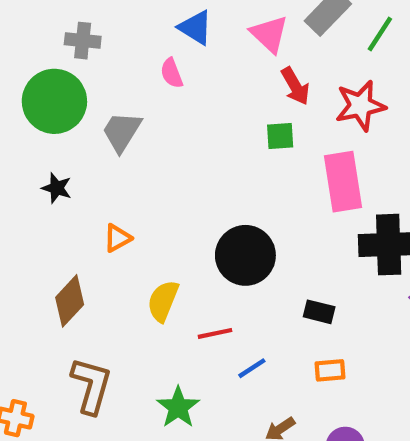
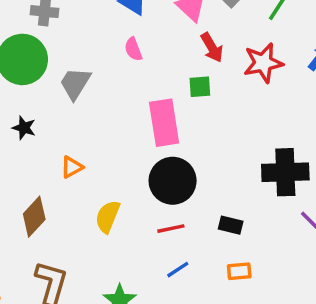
pink semicircle: (172, 73) -> (133, 49), moved
pink rectangle: (343, 182) -> (164, 123), moved
red line: (215, 333) -> (171, 229), moved

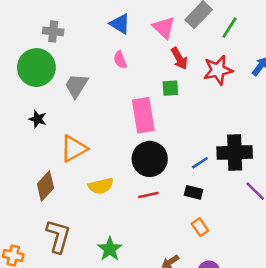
orange triangle: (72, 167) -> (74, 149), size x1.6
yellow semicircle: (108, 217) -> (101, 186), turned -125
blue line: (178, 270) -> (200, 163), moved
orange rectangle: (239, 271) -> (200, 227), turned 60

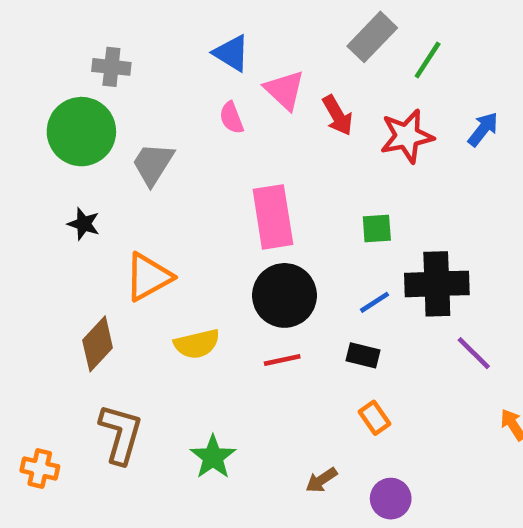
pink triangle: (164, 28) -> (285, 90), moved
green square: (170, 88) -> (377, 229), moved

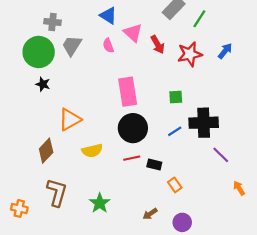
gray trapezoid: (153, 164) -> (72, 46), moved
black star: (84, 224) -> (43, 84), moved
black rectangle: (363, 355) -> (154, 165), moved

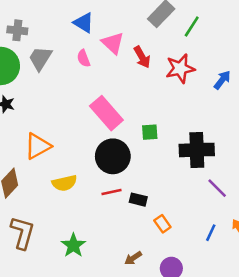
blue arrow: (225, 51) -> (222, 80), moved
pink rectangle: (128, 92) -> (106, 113), turned -32
green square: (176, 97) -> (150, 132), moved
blue line: (175, 131) -> (211, 233), moved, turned -32

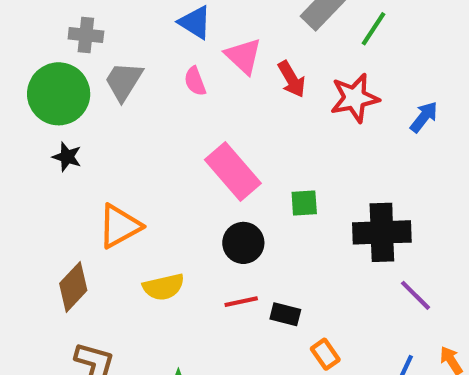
black circle: (113, 156) -> (243, 243), size x0.7

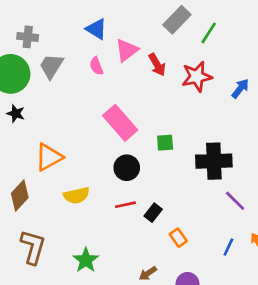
pink triangle: (243, 56) -> (127, 50), turned 40
black rectangle: (285, 314) -> (153, 213), turned -66

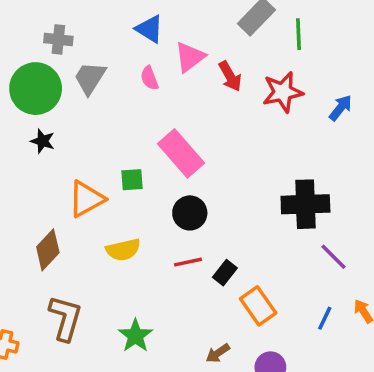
green line: (209, 33) -> (298, 34), turned -35
green square: (165, 143) -> (132, 180), moved
orange rectangle: (178, 238) -> (258, 306), size x1.5

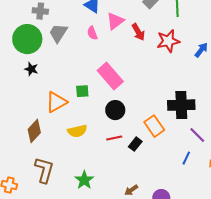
orange rectangle: (258, 306) -> (154, 126), moved
blue line: (325, 318) -> (186, 158), moved

